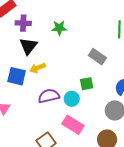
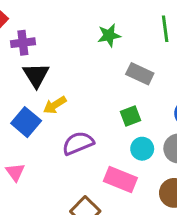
green star: (59, 28) -> (109, 35), moved
blue square: (17, 76) -> (26, 122), turned 36
cyan circle: (72, 99) -> (142, 149), moved

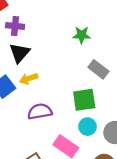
green square: (131, 116) -> (84, 100), size x1.5

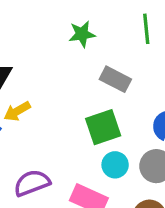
purple semicircle: (40, 112) -> (32, 183), moved

